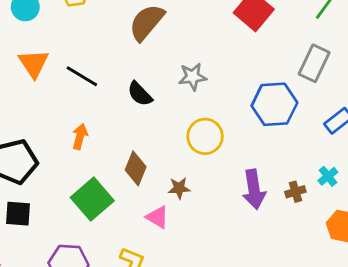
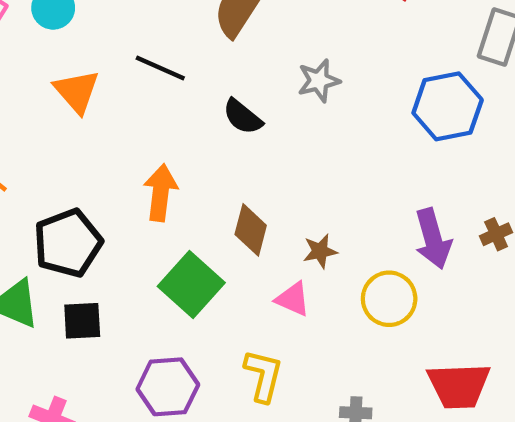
black line: (82, 76) -> (160, 68), moved
yellow circle: (205, 136) -> (389, 299), moved
orange arrow: (80, 137) -> (160, 193), size x1.4

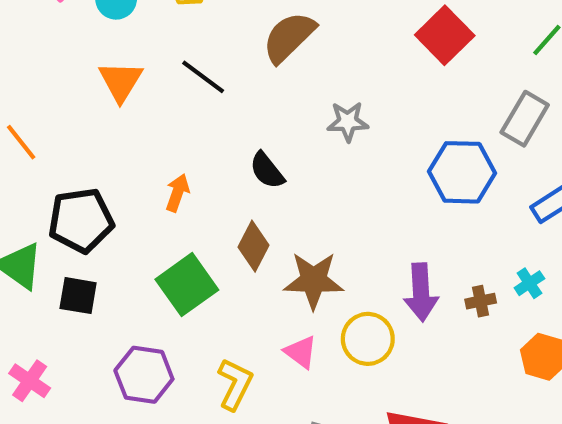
black semicircle: (243, 117) -> (267, 170), moved
orange arrow: (160, 193) -> (177, 193), size x0.7
brown star: (320, 251) -> (314, 280), size x1.8
pink triangle: (293, 299) -> (301, 352), moved

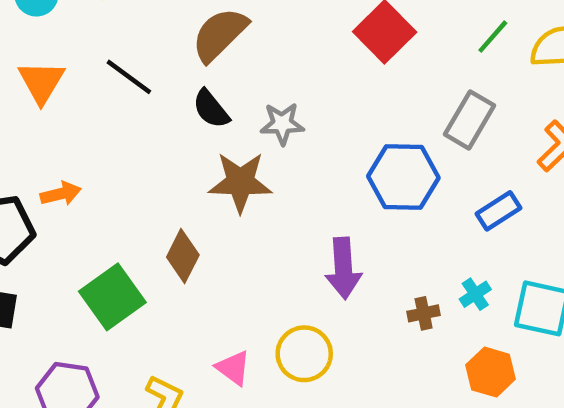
black semicircle: (267, 170) -> (211, 109), moved
orange arrow: (177, 193) -> (61, 194), moved, turned 57
brown star: (314, 280) -> (240, 182), moved
purple arrow: (421, 292) -> (343, 268), moved

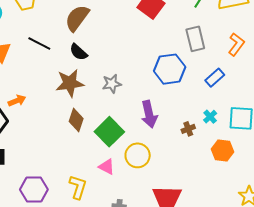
gray rectangle: (470, 120) -> (195, 39), turned -35
gray star: (282, 124) -> (112, 84), moved
brown star: (240, 182) -> (70, 83), moved
green square: (112, 297) -> (109, 132), moved

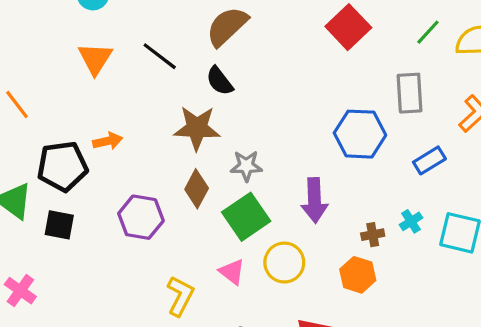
gray star: (112, 84) -> (246, 166), moved
orange hexagon: (222, 151) -> (358, 275), moved
purple hexagon: (34, 189) -> (141, 217), moved

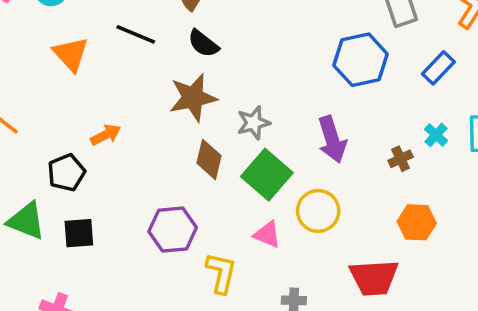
black pentagon: (62, 166) -> (66, 173), size x0.7
purple hexagon: (141, 217) -> (173, 230), moved
orange hexagon: (358, 275) -> (417, 222), moved

